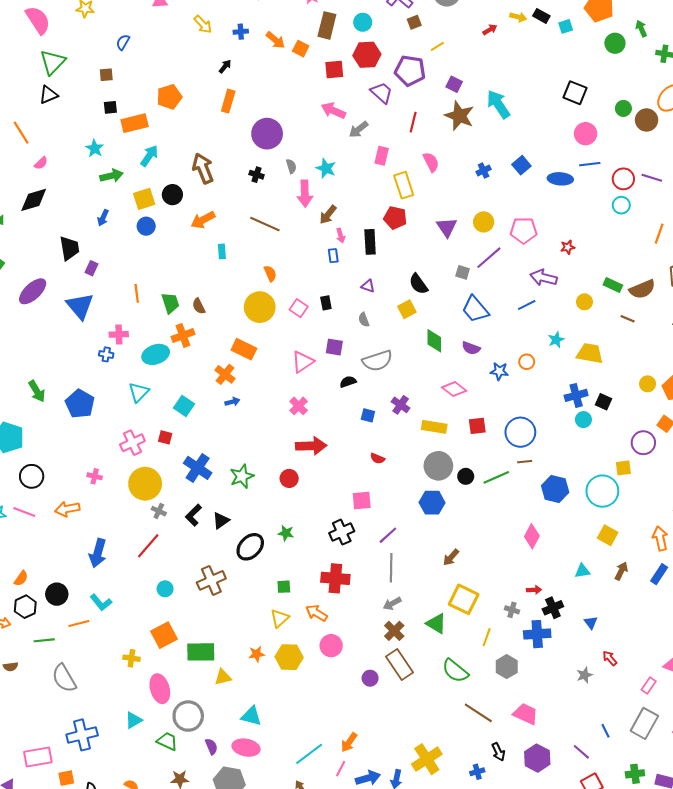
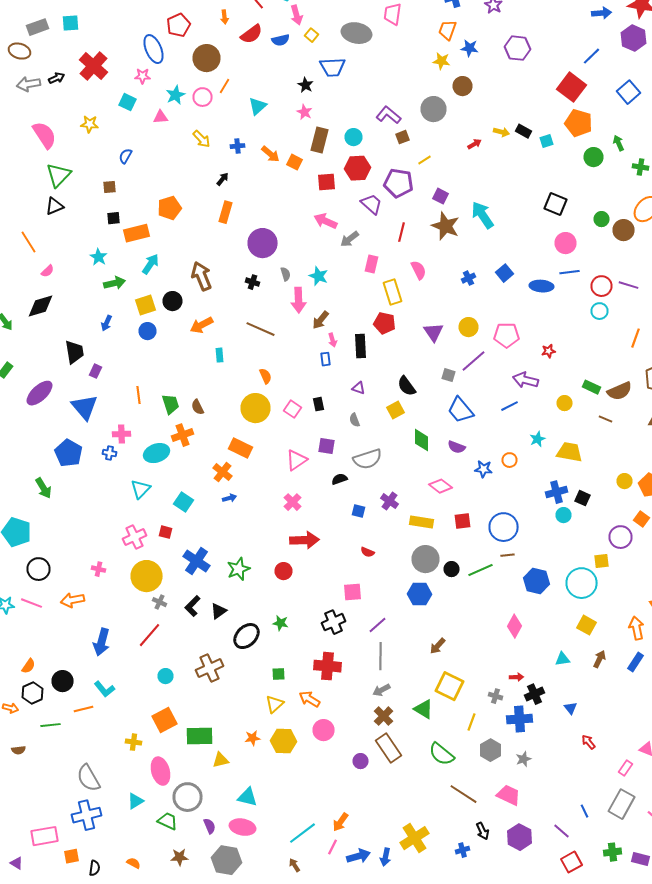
blue pentagon: (80, 404) -> (68, 453), moved
gray star: (584, 675) -> (524, 759), moved
gray semicircle: (64, 678) -> (88, 778), moved

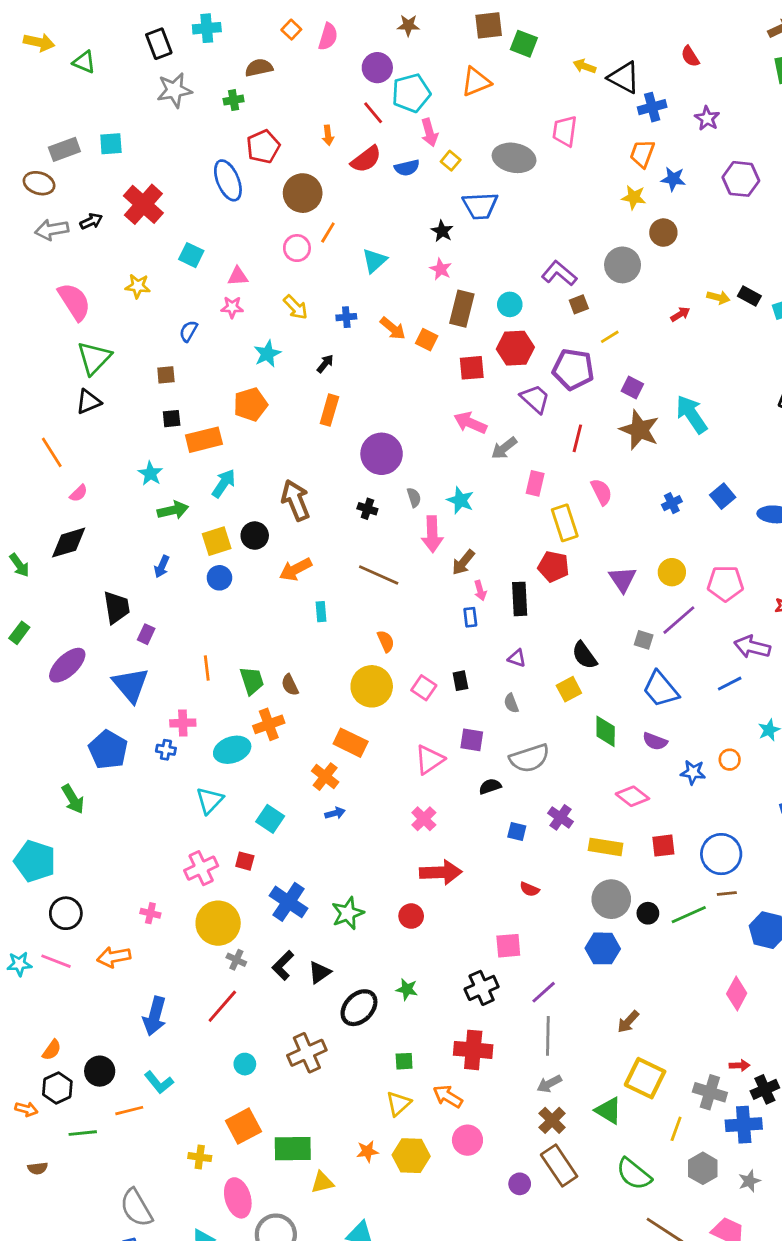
pink star: (142, 76) -> (232, 307), moved
cyan star: (176, 95) -> (267, 354), moved
gray cross: (496, 696) -> (710, 1092), size x1.6

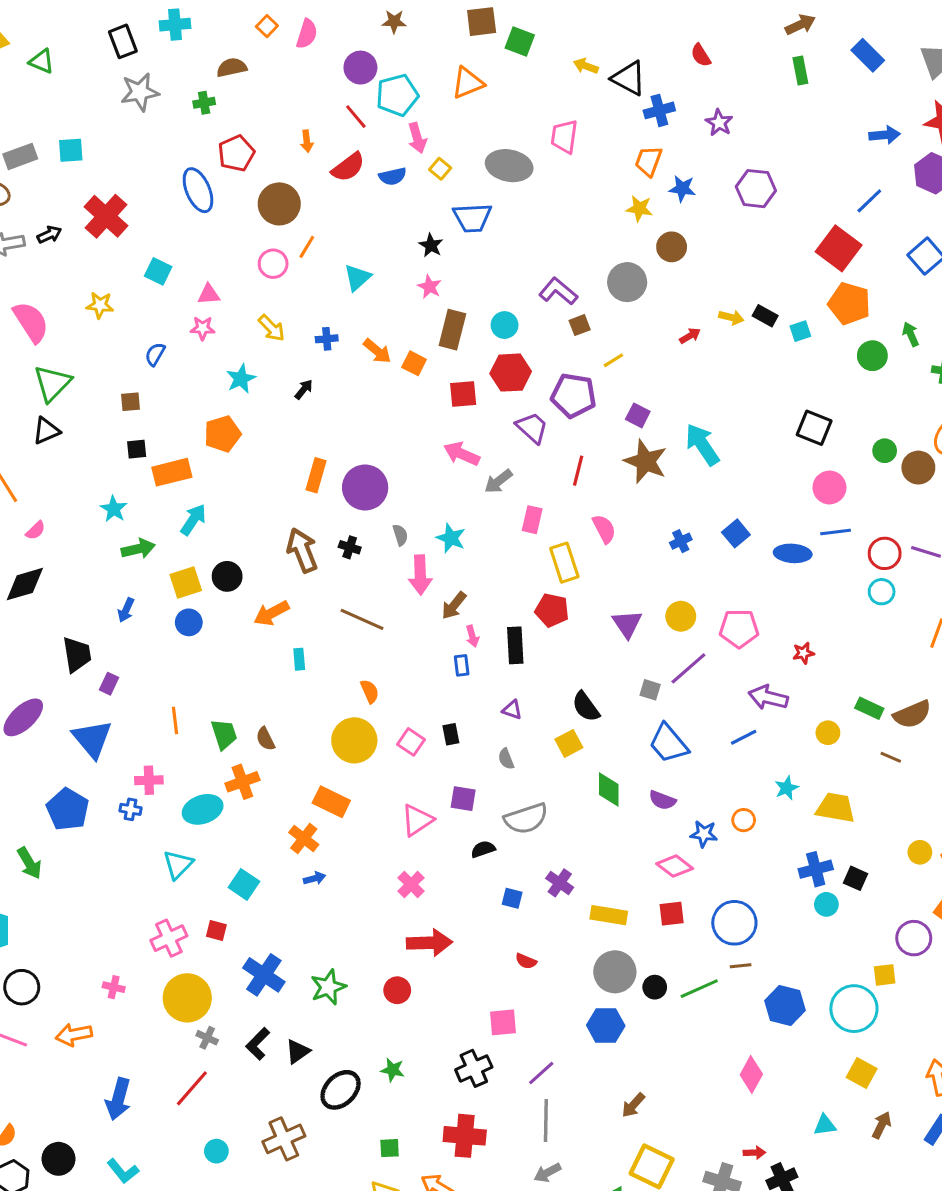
orange rectangle: (329, 410) -> (316, 475), moved
brown arrow: (296, 500) -> (302, 550), moved
pink diamond: (632, 796) -> (675, 866), moved

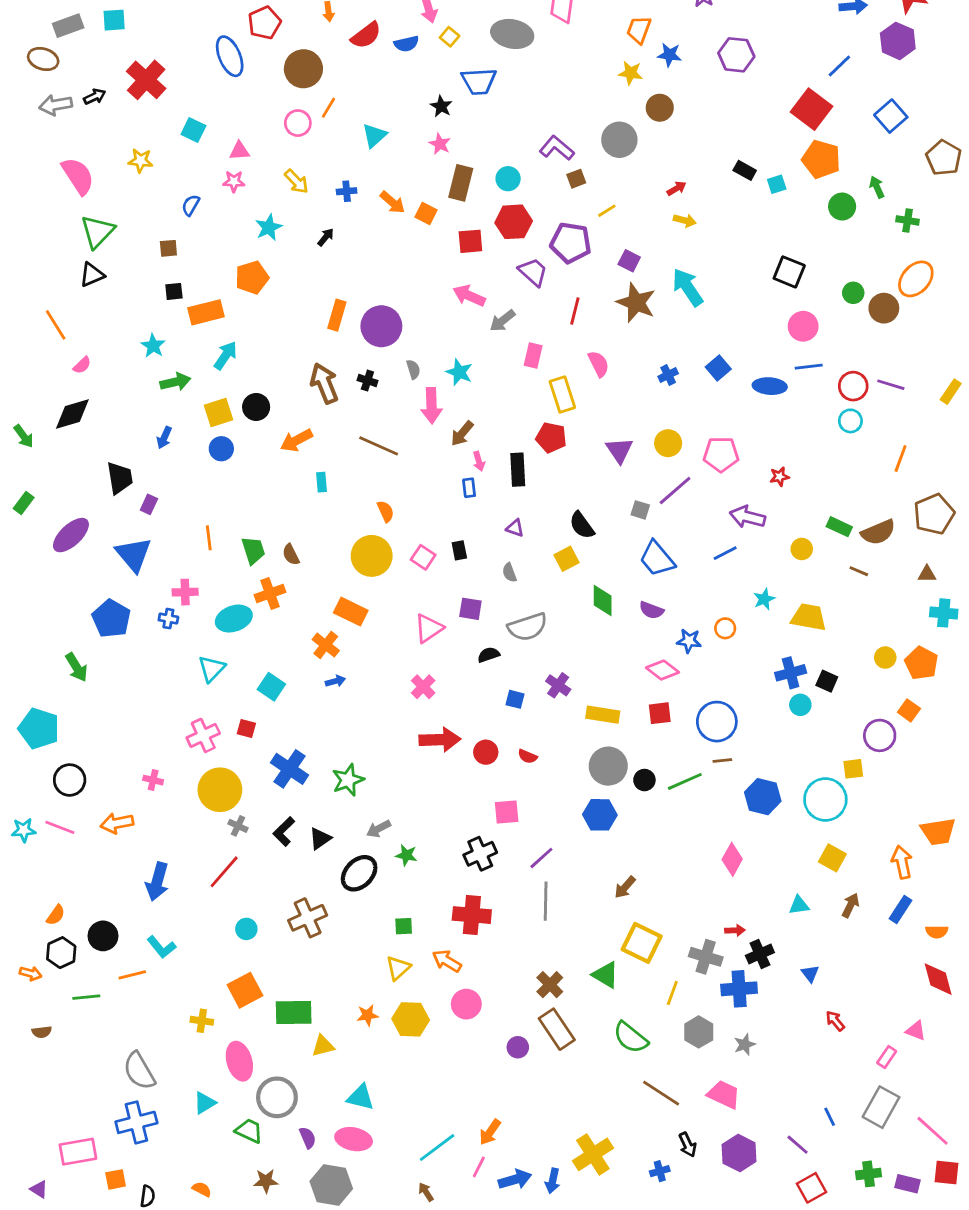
yellow arrow: (731, 317) -> (685, 220), moved
red circle: (397, 990) -> (486, 752), moved
gray arrow: (547, 1173) -> (379, 829), moved

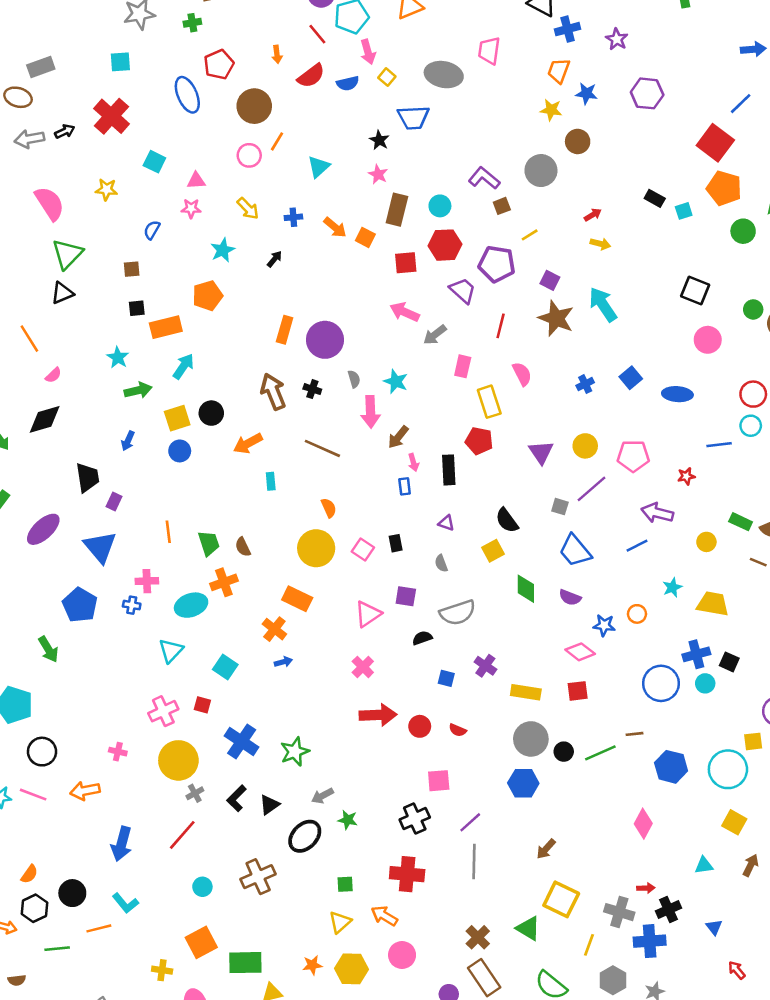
cyan square: (114, 20) -> (120, 62), moved
blue line: (809, 367) -> (719, 445), moved
blue circle: (717, 722) -> (661, 683), moved
gray cross: (238, 826) -> (195, 793), turned 36

